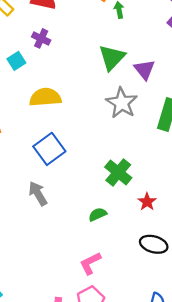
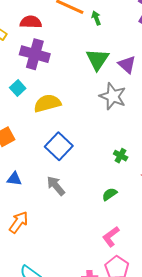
purple cross: (41, 38) -> (35, 54), size x1.8
cyan square: (16, 61) -> (18, 88), moved
green cross: (118, 172) -> (121, 156), size x0.6

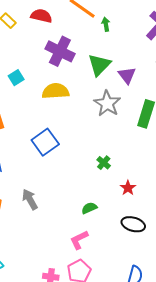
purple cross: (35, 54) -> (60, 51), moved
yellow semicircle: (47, 103) -> (56, 91), moved
gray arrow: (56, 186) -> (30, 199), moved
green semicircle: (110, 194) -> (89, 208), moved

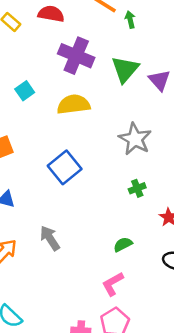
gray star: (107, 104) -> (135, 139), moved
green cross: (104, 163) -> (137, 188), turned 32

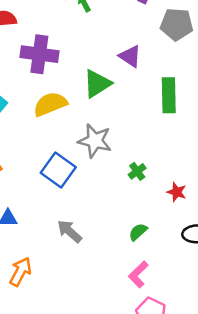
green triangle: (125, 69) -> (97, 84), moved, turned 32
gray star: (135, 139) -> (95, 141), moved
gray arrow: (50, 238) -> (69, 231), moved

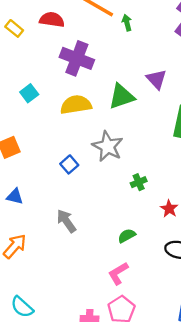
blue square: (58, 170) -> (69, 164), size x0.6

